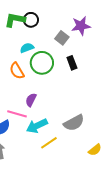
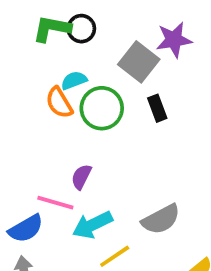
gray square: (62, 38) -> (139, 62), size x1.5
orange semicircle: (17, 71) -> (59, 103), moved

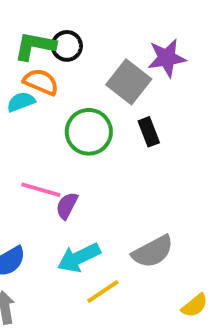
cyan semicircle: (74, 80) -> (21, 102), moved
orange semicircle: (59, 103) -> (41, 82), moved, turned 144
pink line: (55, 203) -> (41, 190), moved

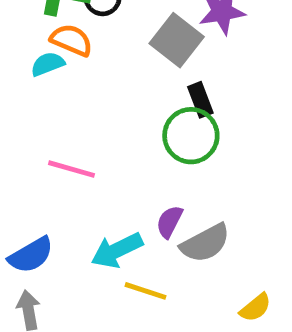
green circle: (89, 132) -> (191, 136), moved
purple semicircle: (67, 206) -> (169, 222), moved
yellow line: (103, 292) -> (146, 291), turned 52

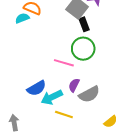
black rectangle: (200, 100) -> (84, 24), moved
pink line: (71, 169) -> (64, 63), moved
blue semicircle: (31, 255) -> (37, 88), moved

